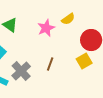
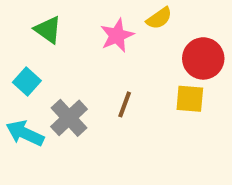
yellow square: (84, 61) -> (190, 99), turned 35

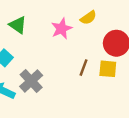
brown line: (125, 104) -> (83, 68), moved

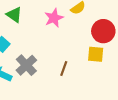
brown line: (83, 68) -> (64, 69), moved

